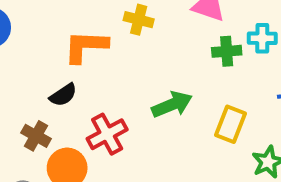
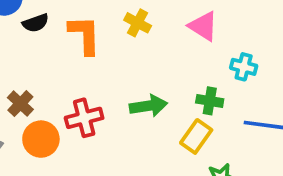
orange L-shape: (86, 46) -> (85, 35), turned 72
green cross: (227, 51) -> (210, 101), moved
black semicircle: (63, 95) -> (36, 23), moved

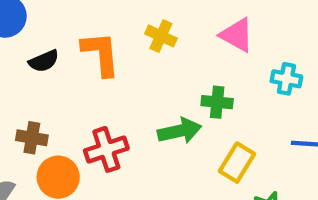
black semicircle: (36, 23) -> (44, 61), moved
green cross: (210, 101) -> (217, 102), moved
brown cross: (20, 104) -> (32, 138), turned -30

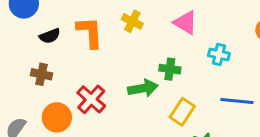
brown cross: (32, 138) -> (41, 74), moved
red cross: (106, 149) -> (91, 99), turned -32

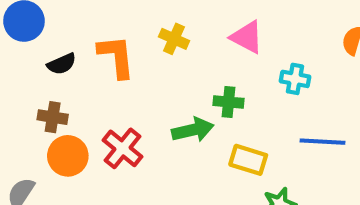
yellow rectangle: (182, 112) -> (248, 160), turned 76
orange circle: (57, 117) -> (68, 156), moved

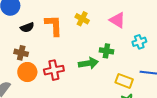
cyan cross: (295, 79) -> (139, 42), turned -32
red cross: (123, 148) -> (54, 70), turned 36
yellow rectangle: (248, 160) -> (124, 81), moved

